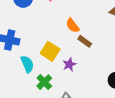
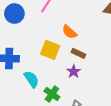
brown rectangle: (85, 41) -> (78, 53), moved
yellow square: (50, 51) -> (50, 50), moved

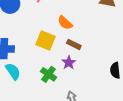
cyan semicircle: (31, 79) -> (13, 71), moved
green cross: (52, 94) -> (49, 74), moved

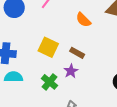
orange semicircle: (65, 23) -> (83, 20), moved
cyan semicircle: (13, 71) -> (13, 77), turned -60

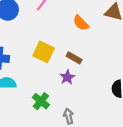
green cross: (50, 82) -> (41, 101), moved

